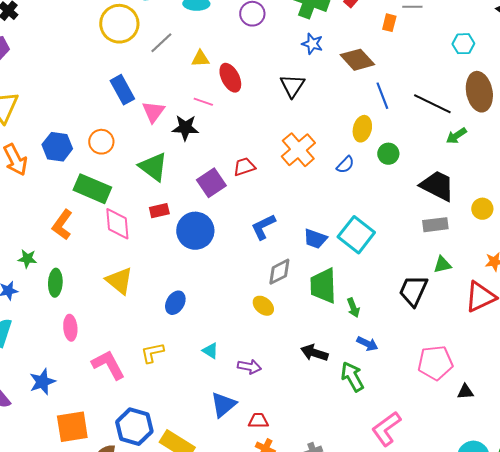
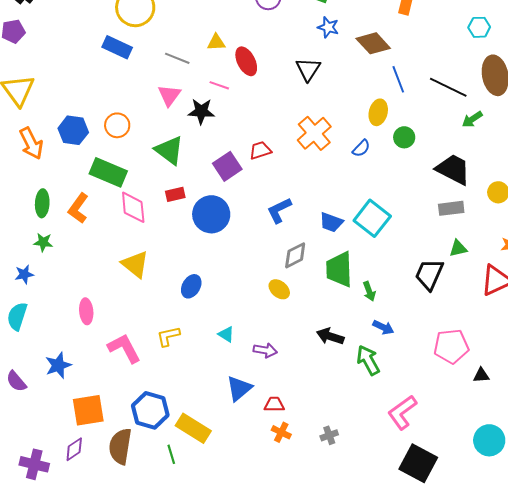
gray line: (161, 43) -> (177, 58), moved, turned 65
blue rectangle: (122, 90) -> (117, 47), moved, turned -36
green ellipse: (55, 283) -> (42, 203), moved

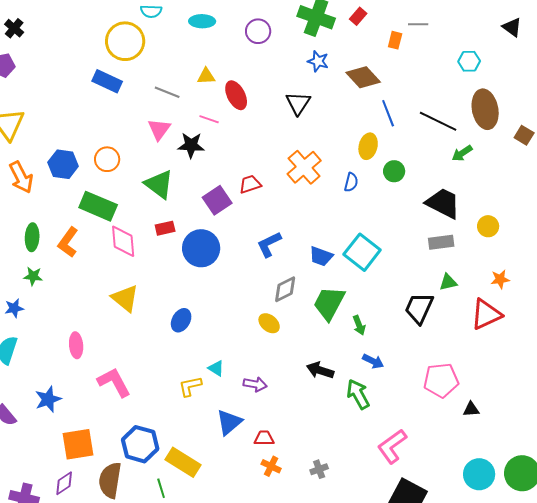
blue semicircle: (361, 148) -> (351, 182), turned -30
green trapezoid: (339, 269) -> (329, 303), turned 30
yellow L-shape: (168, 336) -> (190, 386), moved

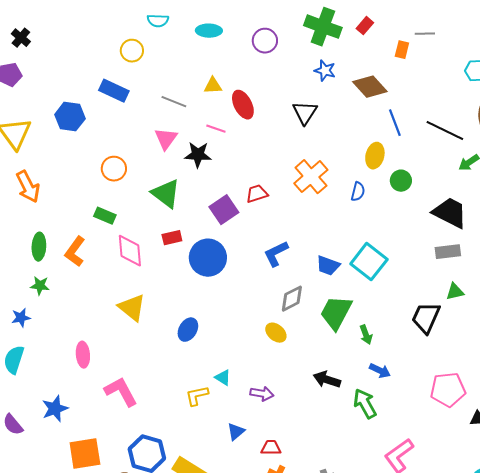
yellow circle: (125, 41) -> (132, 51), size x0.6
blue hexagon: (63, 164) -> (70, 117), moved
green rectangle: (98, 206) -> (105, 216), size x0.6
blue triangle: (229, 422) -> (236, 432), size x0.7

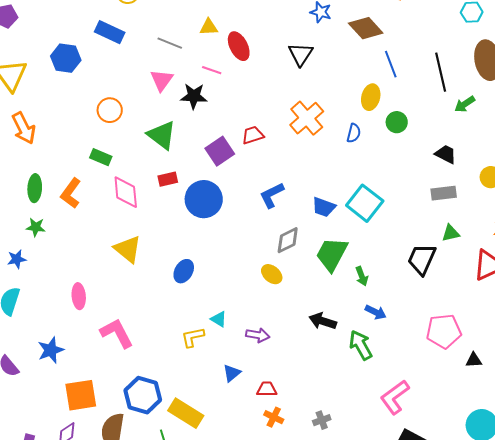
black line: (445, 131) -> (441, 72), turned 51
black trapezoid: (450, 213) -> (446, 154), size x0.6

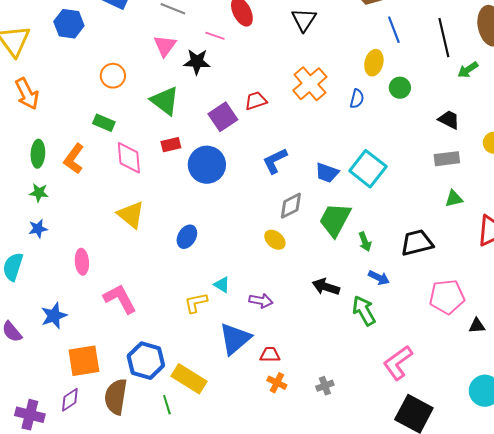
blue star: (17, 259) -> (38, 229), moved
black trapezoid: (422, 259) -> (417, 243), moved, turned 52
blue triangle: (232, 373) -> (235, 339), size x1.8

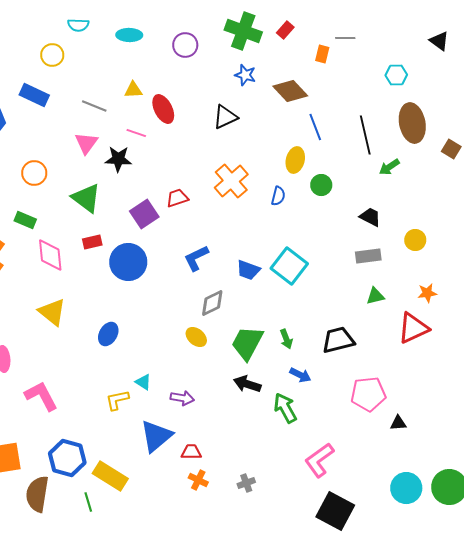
black triangle: (304, 20) -> (225, 117), turned 32
green trapezoid: (335, 220) -> (247, 343), moved

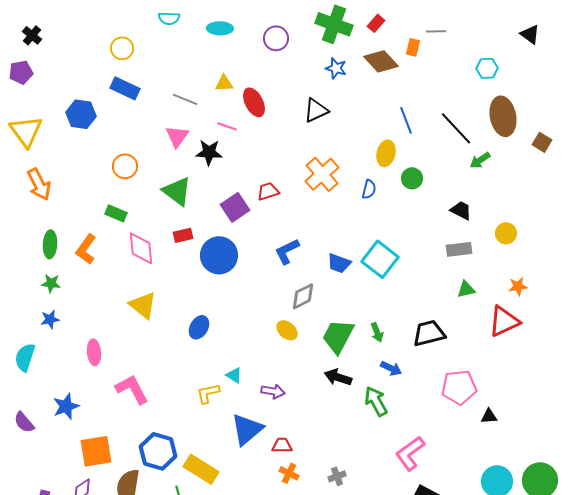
yellow circle: (52, 55) -> (122, 48), moved
brown diamond: (290, 91) -> (381, 61), moved
black line: (365, 135) -> (456, 128), turned -30

